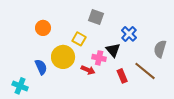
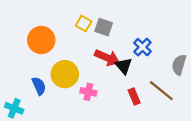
orange circle: (43, 28) -> (41, 40), size x1.5
yellow square: (79, 39) -> (84, 24), moved
pink cross: (99, 58) -> (88, 92), moved
red arrow: (88, 70) -> (107, 58), moved, size x1.5

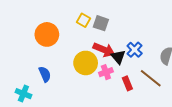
blue cross: (142, 47) -> (135, 50), moved
yellow circle: (65, 74) -> (86, 63), moved
pink cross: (88, 92) -> (106, 72), moved, turned -32

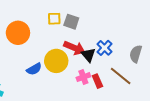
yellow square: (84, 20) -> (54, 19), turned -32
pink cross: (106, 72) -> (83, 77), moved
blue semicircle: (45, 74) -> (34, 69), moved, turned 84

